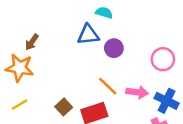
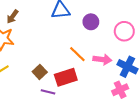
purple circle: (114, 48) -> (91, 22), moved

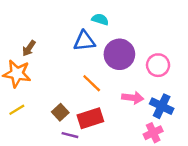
purple circle: (91, 22) -> (119, 54), size x1.6
orange line: (77, 54) -> (92, 83), moved

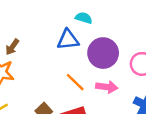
pink arrow: (133, 98) -> (107, 87), moved

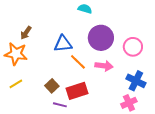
blue triangle: (68, 40) -> (63, 44), moved

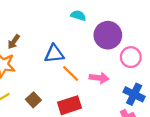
purple circle: (101, 38) -> (108, 35), moved
brown square: (52, 86) -> (33, 100), moved

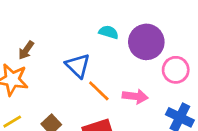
cyan semicircle: (78, 15) -> (109, 32), moved
blue triangle: (54, 54) -> (78, 66), turned 50

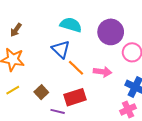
cyan semicircle: (109, 32) -> (71, 25), moved, size x1.5
brown arrow: (26, 50) -> (16, 30), moved

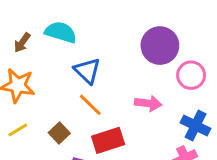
cyan semicircle: (71, 25) -> (61, 32), moved
orange line: (76, 68) -> (90, 105), moved

